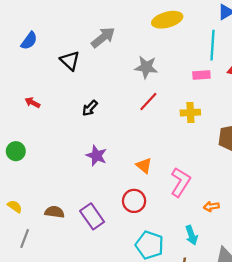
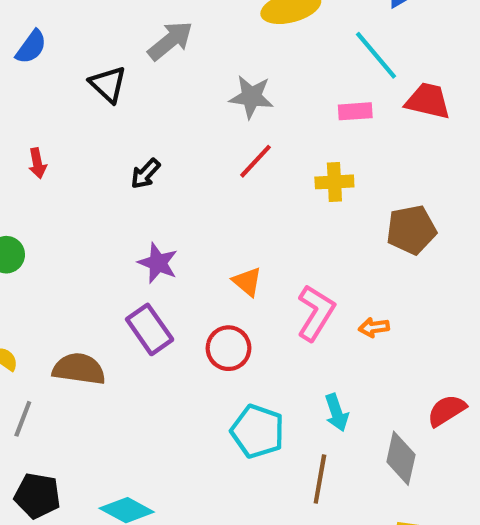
cyan line: (212, 45) -> (376, 55), turned -44
red arrow: (32, 103) -> (37, 163), turned -128
orange arrow: (211, 206) -> (374, 327), moved
brown semicircle: (54, 212) -> (79, 369), size x1.4
purple rectangle: (92, 216) -> (150, 329), moved

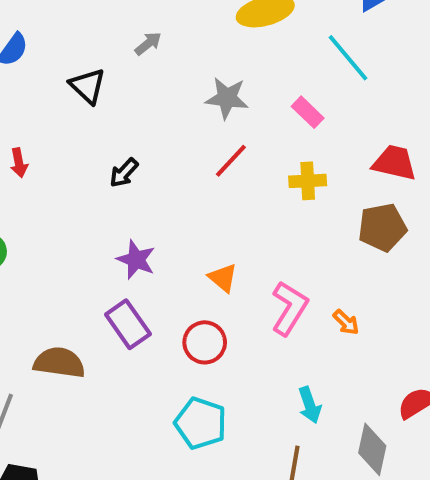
gray arrow: (170, 41) -> (148, 44), size x0.6
red trapezoid: (428, 101) -> (394, 163), moved
pink rectangle: (355, 111) -> (308, 112), moved, turned 48
orange arrow: (374, 327) -> (346, 322), turned -128
cyan pentagon: (258, 431) -> (201, 423), moved

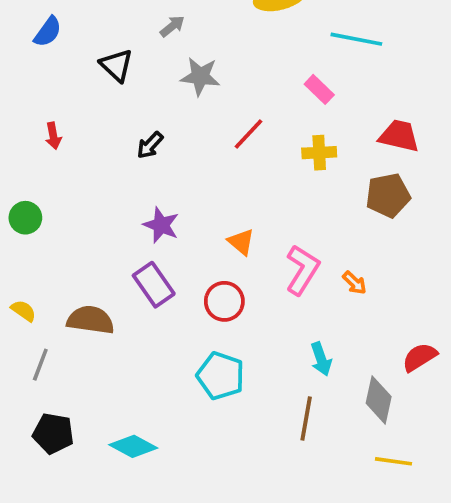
cyan line: (348, 58) -> (356, 39), turned -39
gray star: (227, 98) -> (200, 76), moved

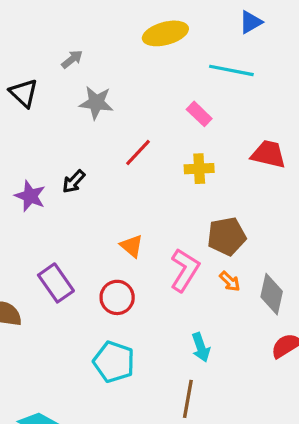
black arrow: (150, 145) -> (74, 182), moved
brown pentagon: (388, 195) -> (227, 236), moved
purple star: (161, 225) -> (30, 196), moved
gray diamond: (379, 400) -> (272, 294), moved

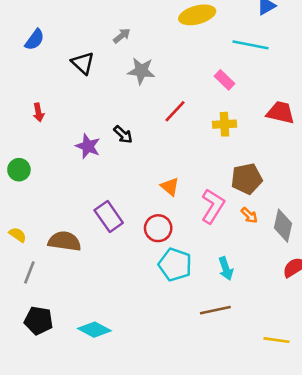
black arrow: (74, 182) -> (123, 135), turned -90
cyan pentagon: (114, 362) -> (175, 265), moved
brown line: (188, 399) -> (215, 310), turned 68

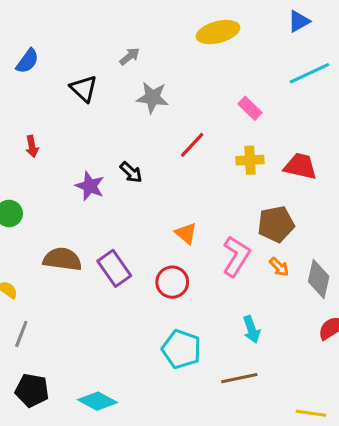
cyan line: (251, 45) -> (309, 73), moved, turned -36
red trapezoid: (280, 112) -> (300, 166), moved
brown semicircle: (64, 241) -> (62, 259), moved
cyan pentagon: (175, 265) -> (181, 349), moved

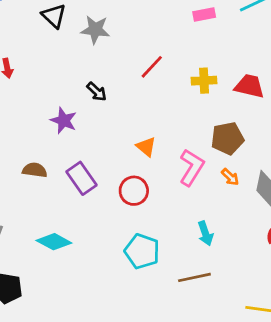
gray star: (152, 98) -> (95, 30), moved
pink rectangle: (250, 108) -> (204, 15), moved, turned -55
purple star: (90, 186) -> (64, 121), moved
brown semicircle: (62, 259) -> (35, 170), size x0.7
cyan diamond: (98, 401) -> (54, 242), moved

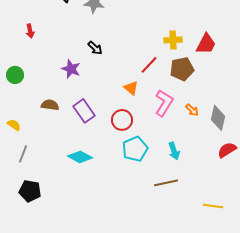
red line: (152, 67) -> (149, 65), moved
red trapezoid: (249, 86) -> (206, 44), turned 105
brown pentagon: (227, 138) -> (182, 69), moved
cyan diamond: (54, 242) -> (80, 157), moved
cyan pentagon: (142, 251) -> (135, 149), moved, turned 30

